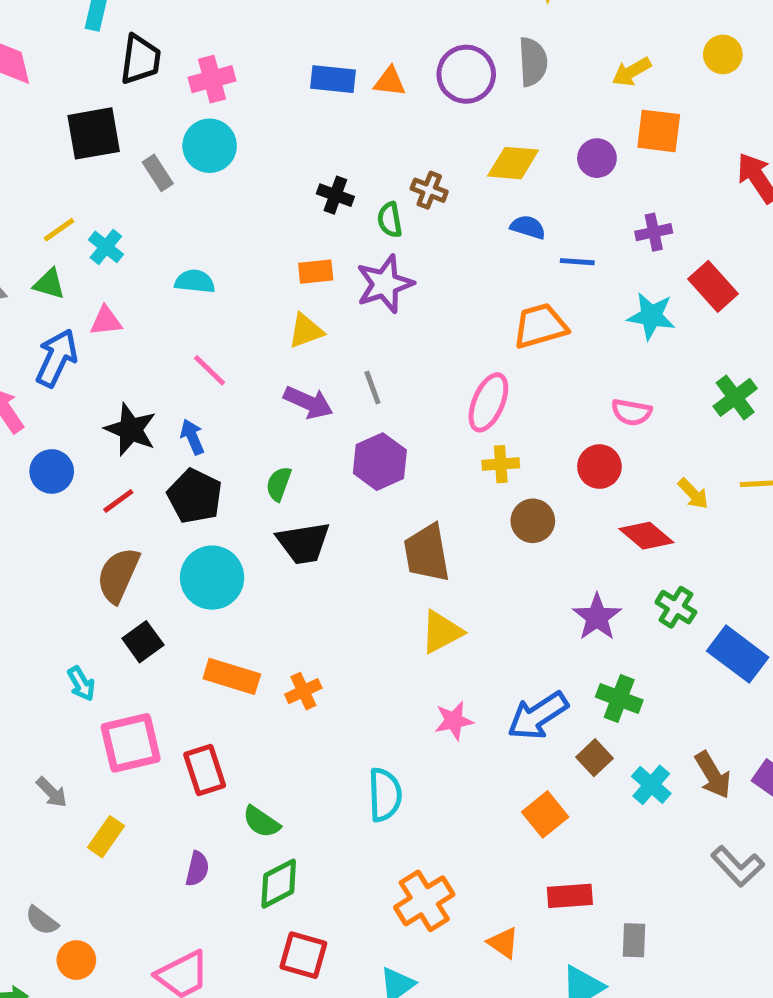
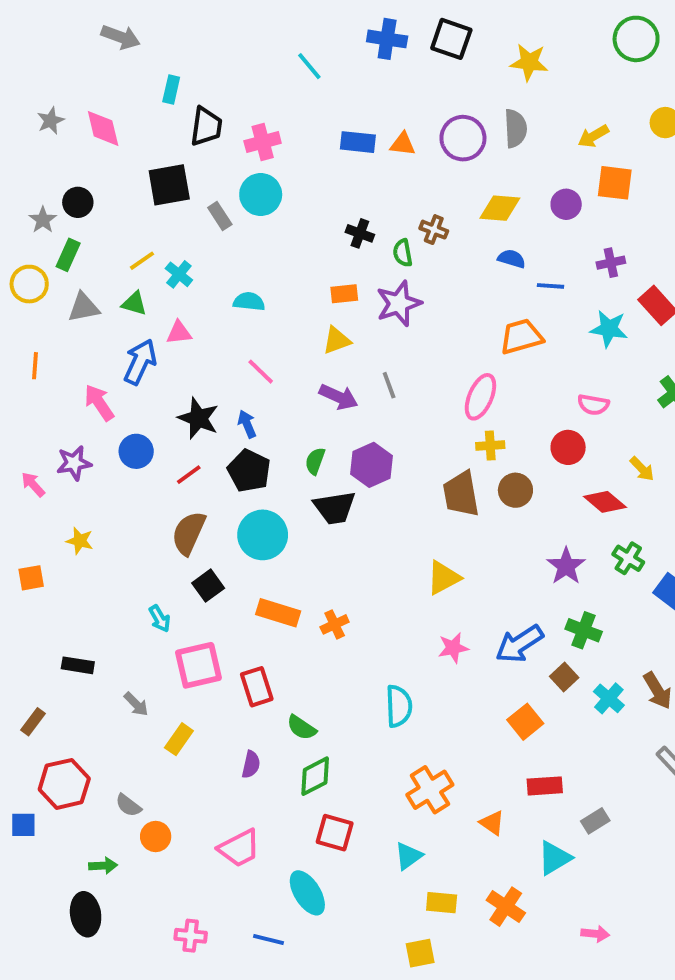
purple hexagon: (380, 462) -> (372, 465), moved
brown trapezoid: (427, 553) -> (461, 494), moved
gray rectangle: (634, 940) -> (595, 821), turned 56

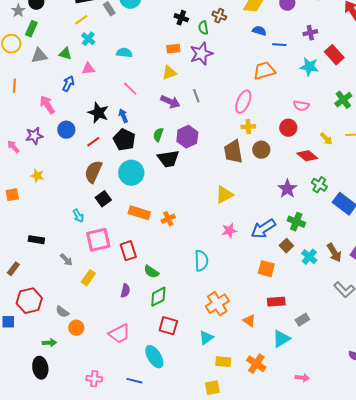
yellow line: (142, 261) -> (81, 20), moved
blue arrow: (140, 362) -> (68, 84), size x0.7
orange square: (525, 722) -> (266, 269), turned -36

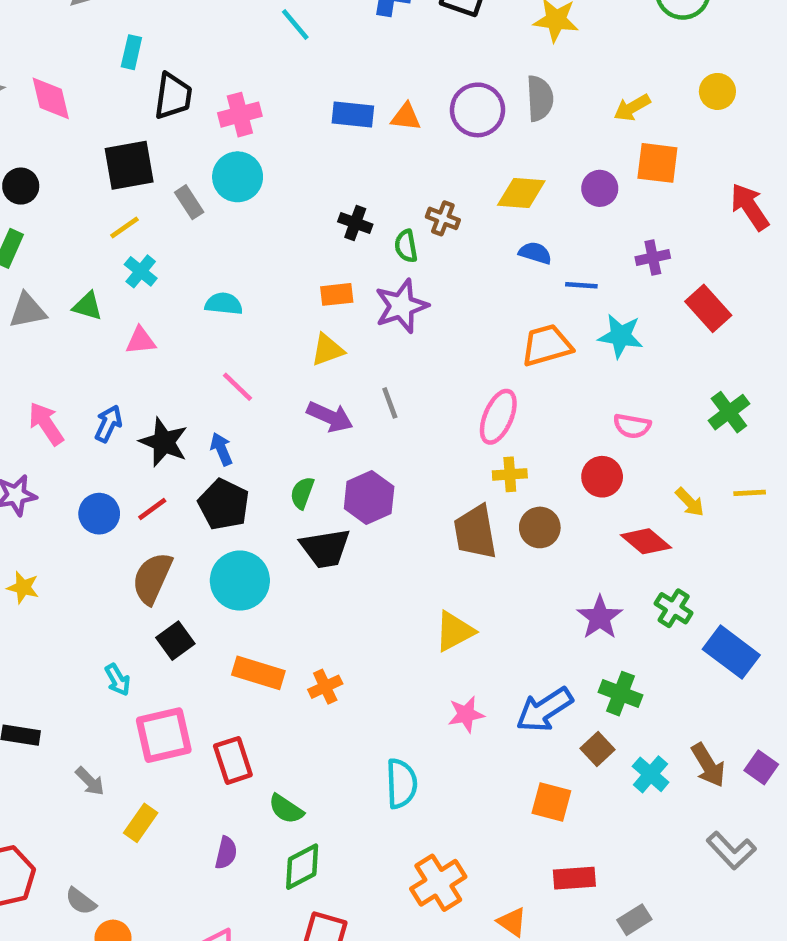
cyan star: (309, 67) -> (621, 336), moved
blue arrow: (68, 84) -> (108, 424), moved
blue circle: (66, 130) -> (99, 514), moved

